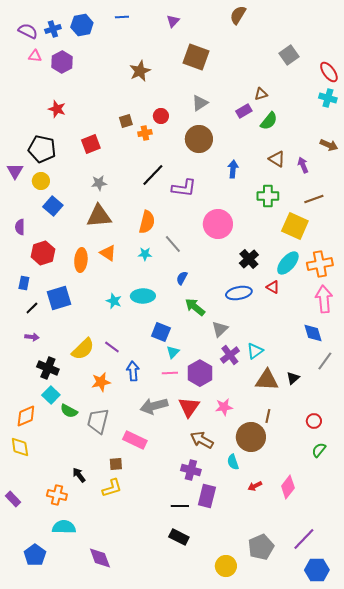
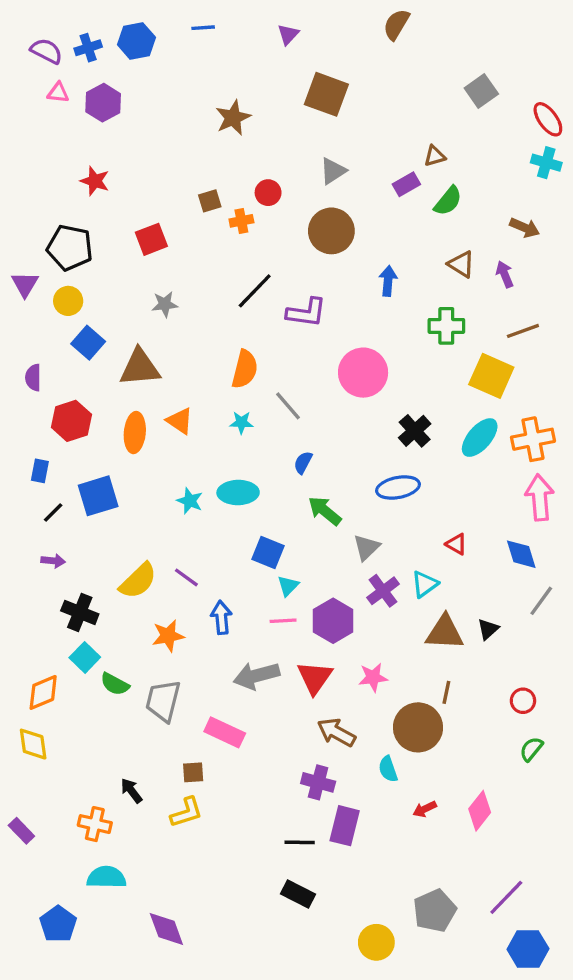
brown arrow: (329, 145) -> (525, 228), moved
brown triangle: (99, 216) -> (140, 368), moved
red triangle: (273, 287) -> (456, 544), moved

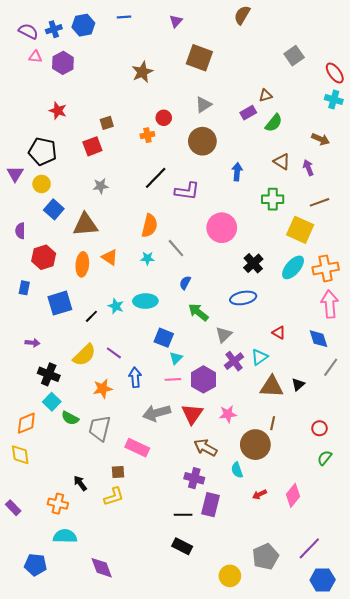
brown square: (210, 201) -> (107, 123), moved
black line: (53, 512) -> (91, 316), moved
blue pentagon: (58, 924) -> (35, 565), turned -30

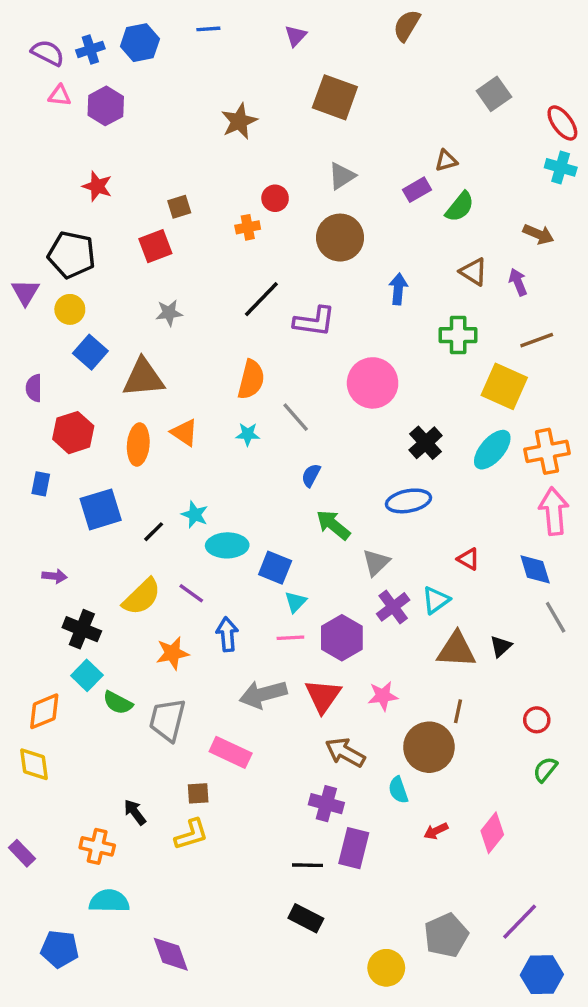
cyan ellipse: (145, 301) -> (227, 545), moved
gray line: (331, 367) -> (556, 617), turned -66

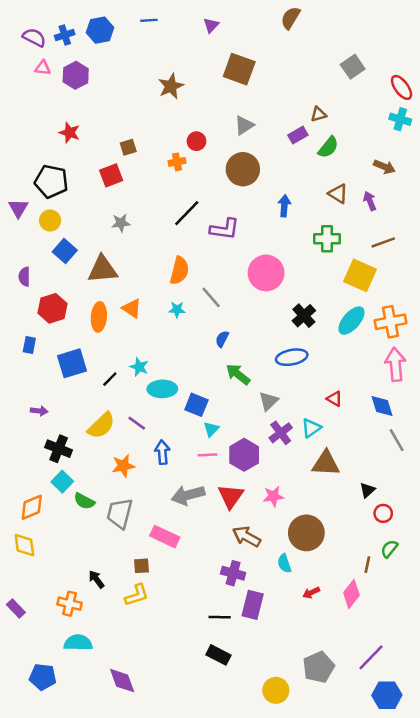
black triangle: (501, 646) -> (367, 490), moved
brown line: (458, 711) -> (367, 565), moved

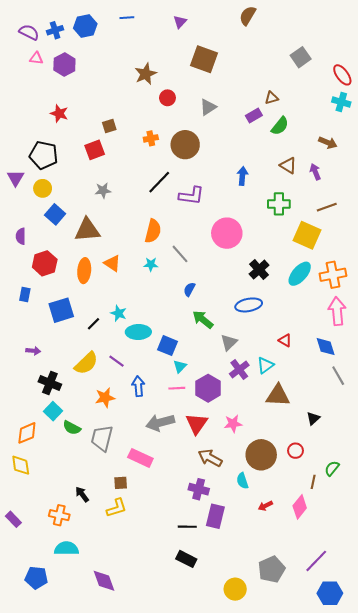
red circle: (196, 141) -> (167, 98), moved
brown circle: (243, 169) -> (185, 145), moved
red circle: (383, 513) -> (295, 451), moved

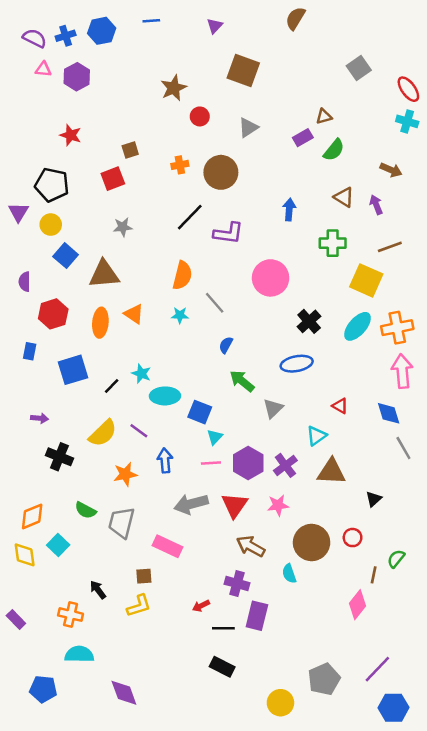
purple cross: (239, 369) -> (285, 465), moved
cyan square: (53, 411) -> (58, 545), moved
red arrow: (265, 506) -> (201, 606), moved

